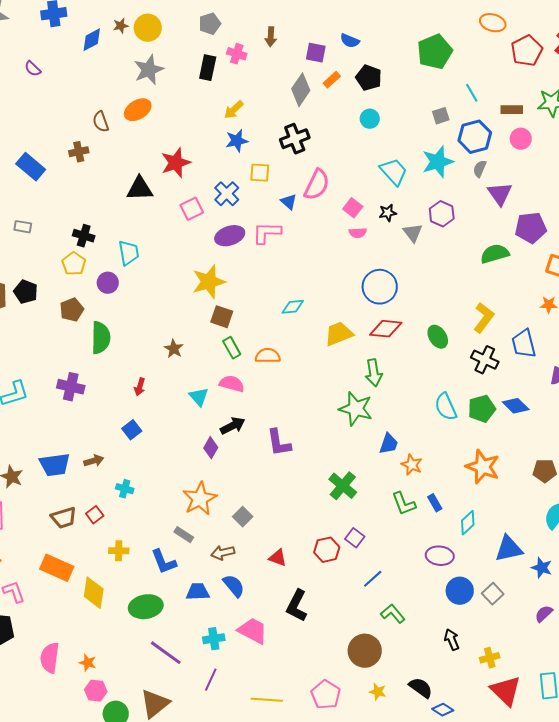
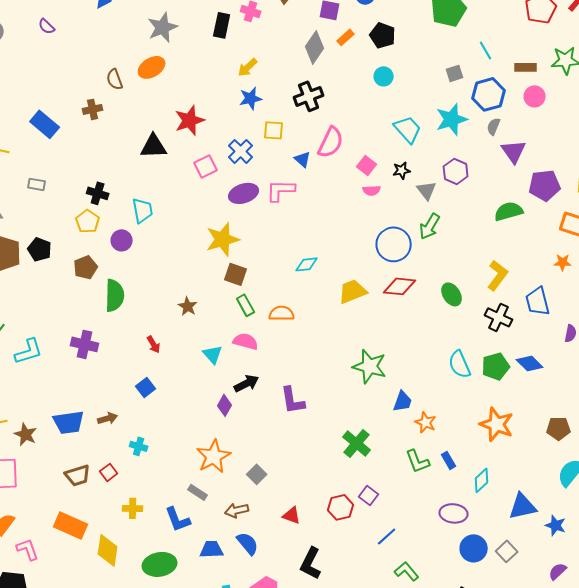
green arrow: (374, 373) -> (430, 226), moved, turned 40
red arrow: (140, 387) -> (154, 344), turned -48

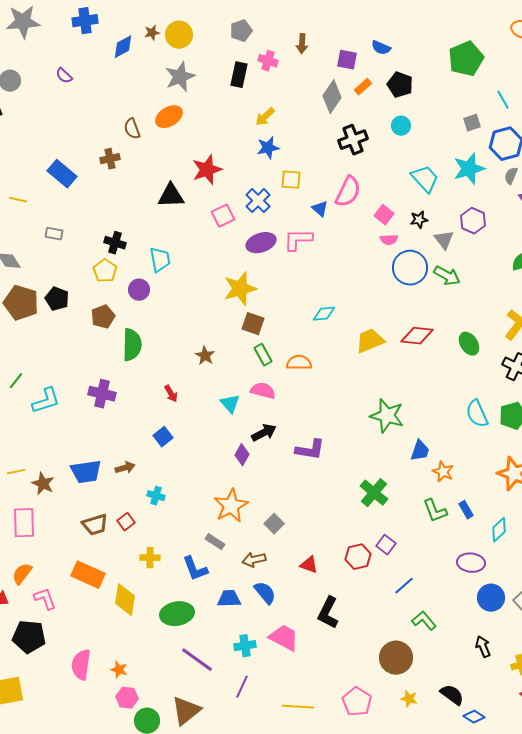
black cross: (309, 96) -> (353, 140), moved
green arrow: (430, 226) -> (447, 276), turned -92
blue circle: (394, 244) -> (410, 268), moved
purple L-shape: (293, 400) -> (310, 450), turned -72

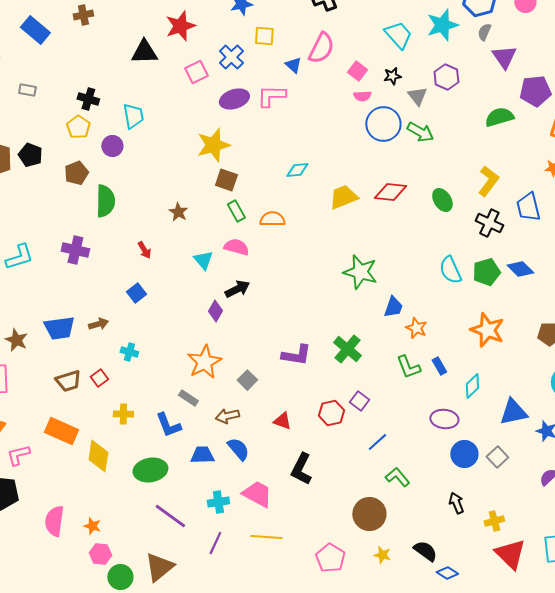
purple L-shape: (310, 450) -> (296, 355), moved
pink L-shape: (45, 599) -> (18, 455), turned -85
yellow line: (298, 707) -> (266, 537), moved

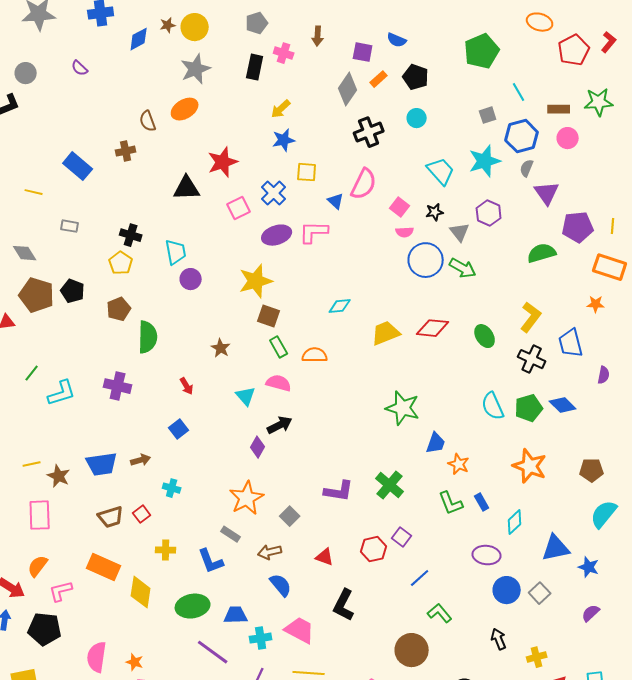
purple circle: (112, 146) -> (191, 279), moved
blue trapezoid: (202, 455) -> (236, 615), moved

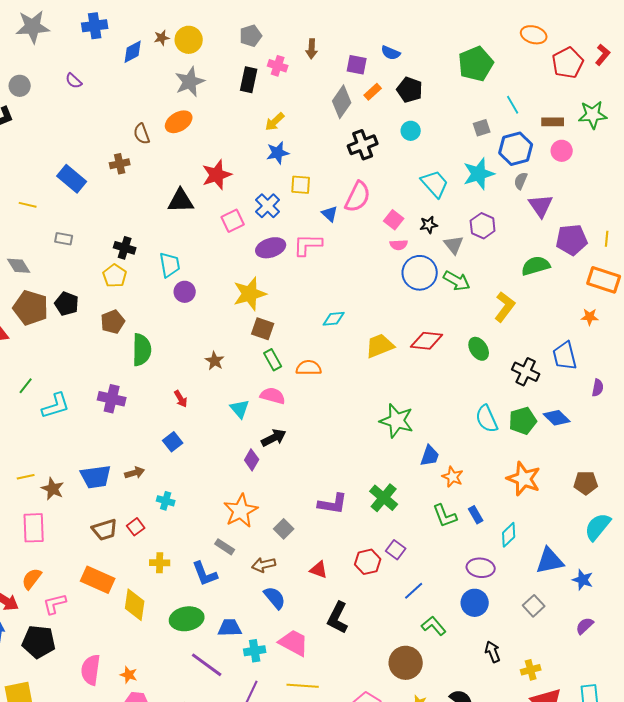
yellow L-shape: (531, 317) -> (505, 307), moved
blue circle: (507, 590) -> (475, 603), moved

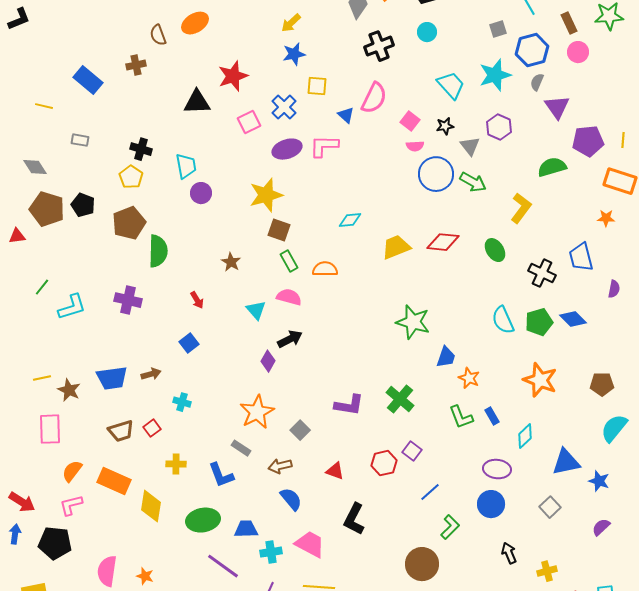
brown rectangle: (553, 122) -> (569, 23), turned 65
brown pentagon: (113, 322) -> (129, 223), size x1.4
orange semicircle: (32, 579) -> (72, 471), moved
green L-shape: (434, 626) -> (450, 527), turned 85

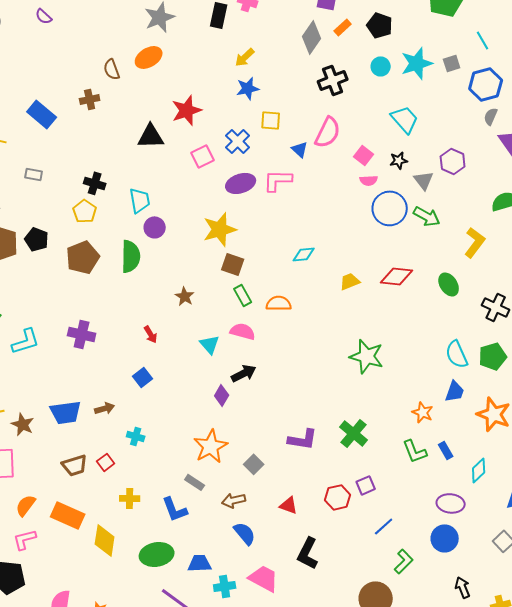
cyan star: (495, 75) -> (417, 63), moved
yellow trapezoid: (396, 247) -> (350, 281), size x0.7
green semicircle: (158, 251) -> (131, 256), moved
blue trapezoid: (446, 357) -> (455, 391), moved
purple square: (412, 451) -> (366, 485), turned 30

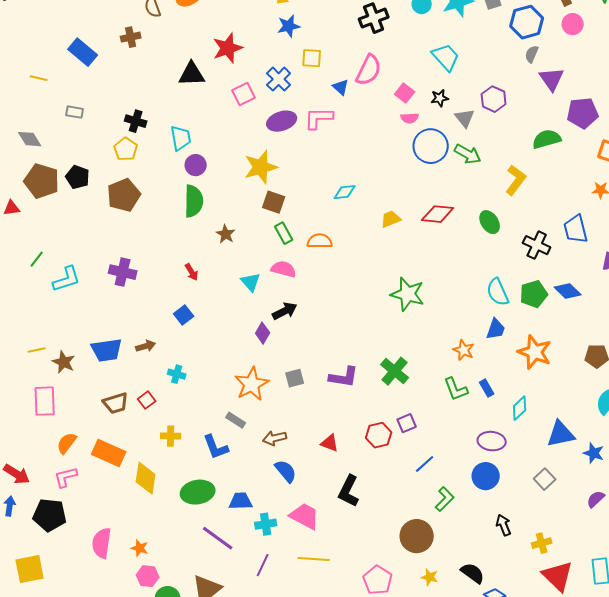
green semicircle: (131, 256) -> (194, 201), moved
gray square: (254, 464) -> (295, 378), moved, turned 30

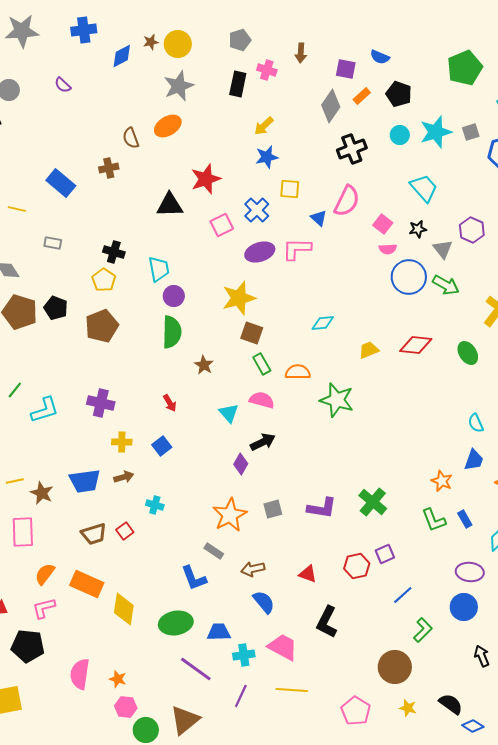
cyan semicircle: (498, 292) -> (476, 423), size x0.7
green star: (408, 294) -> (337, 400), moved
yellow cross: (171, 436) -> (122, 442), moved

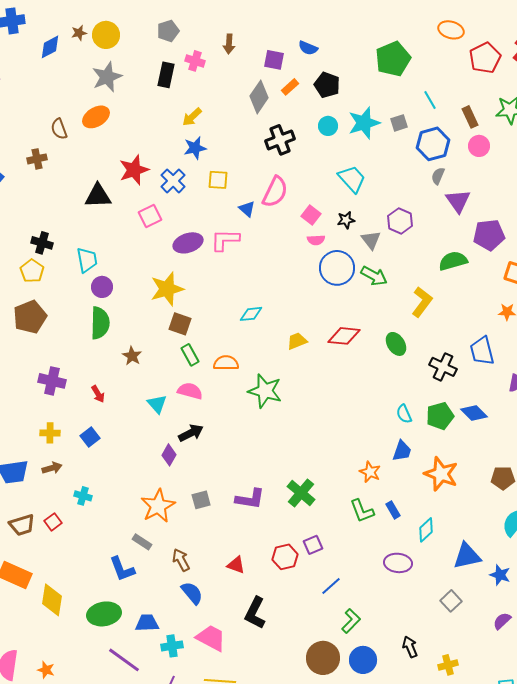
blue cross: (257, 210) -> (173, 181), moved
purple cross: (101, 403) -> (52, 381), moved
brown arrow: (253, 569) -> (181, 560), turned 75
blue circle: (464, 607) -> (363, 660), moved

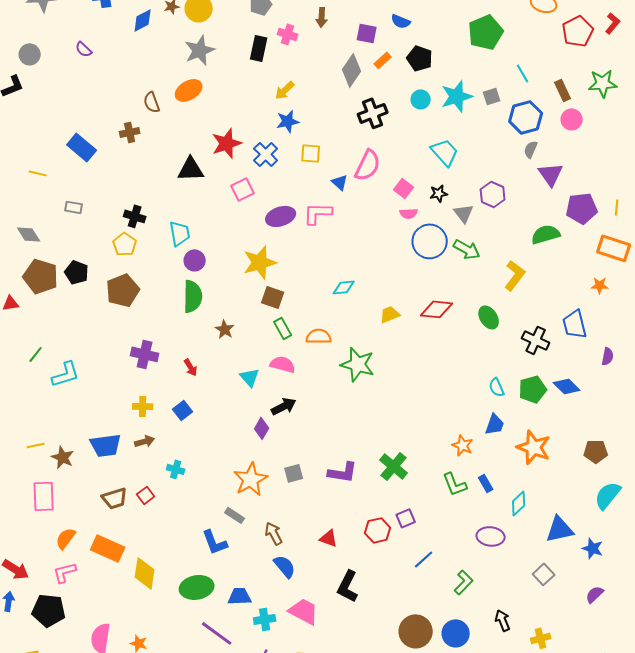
green L-shape: (351, 621) -> (464, 582), moved

